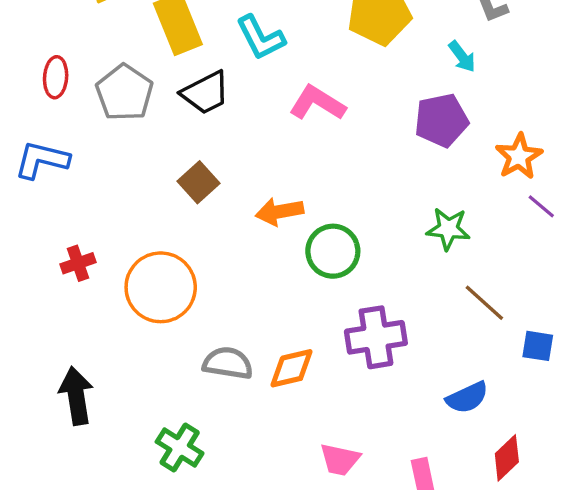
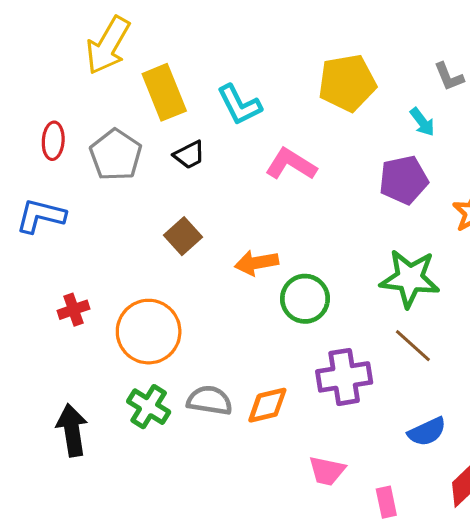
black trapezoid: (205, 93) -> (189, 155), size x0.7
green star: (448, 229) -> (410, 278), size x1.5
brown line: (484, 303) -> (413, 346), moved
green cross: (180, 447) -> (149, 407), moved
pink trapezoid: (340, 460) -> (327, 471), moved

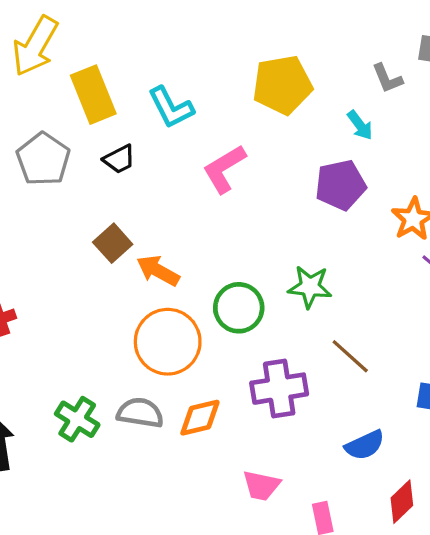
pink L-shape: (291, 164) -> (224, 169), turned -63
orange arrow: (257, 263) -> (158, 271), moved, turned 39
green star: (410, 278) -> (310, 287), moved, size x0.7
orange circle: (149, 332) -> (168, 342), moved

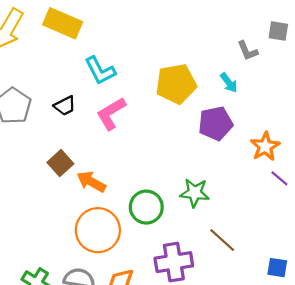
yellow pentagon: (282, 85) -> (176, 84), moved
yellow rectangle: (93, 95) -> (63, 23), moved, turned -45
pink L-shape: (224, 169) -> (111, 114), moved

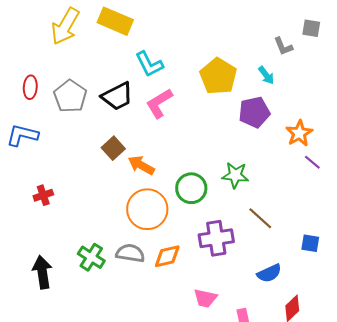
yellow pentagon: (176, 84) -> (218, 76), turned -30
black trapezoid: (65, 106) -> (117, 96), size x1.6

